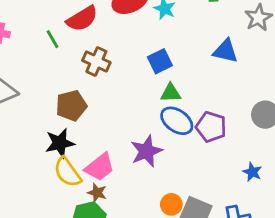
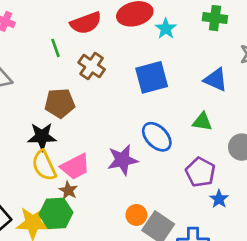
green line: (52, 39) -> (55, 48), moved
blue square: (160, 61) -> (152, 77), size x1.4
green triangle: (171, 93) -> (202, 122), moved
purple pentagon: (211, 127) -> (200, 172), moved

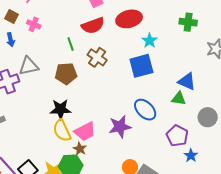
cyan star: (166, 29) -> (150, 41), moved
blue triangle: (216, 80) -> (187, 81), moved
brown pentagon: (60, 103) -> (66, 74), moved

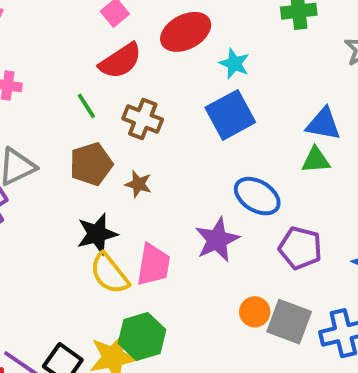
pink trapezoid: (85, 131) -> (153, 265), turned -40
purple pentagon: (177, 136) -> (300, 248), moved
brown star: (80, 149) -> (138, 184), moved

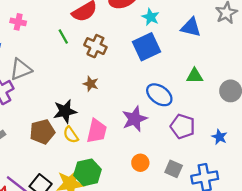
blue triangle: (323, 124) -> (191, 27), moved
brown pentagon: (91, 164) -> (42, 132), moved
yellow semicircle: (109, 274) -> (71, 135), size x0.7
orange circle: (255, 312) -> (140, 163), moved
gray square: (289, 322) -> (174, 169), size x0.7

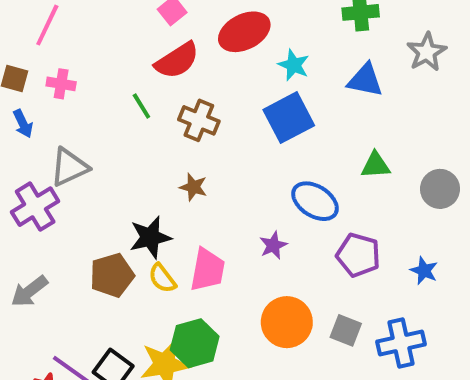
purple star: (135, 119) -> (273, 245), size x0.6
orange circle: (140, 163) -> (287, 322), size x1.6

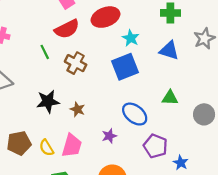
brown star: (193, 187) -> (77, 109), moved
black star: (150, 237) -> (48, 101), moved
blue star: (424, 271) -> (181, 163), moved

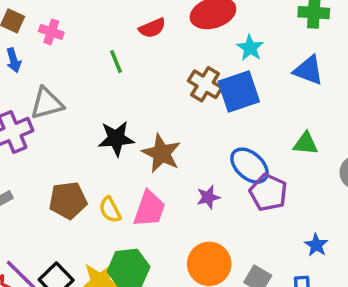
red semicircle: (67, 29) -> (152, 28), size x0.7
brown cross: (76, 63) -> (205, 84), moved
brown star: (77, 109) -> (161, 153), size x1.6
purple pentagon: (155, 146) -> (268, 192), moved

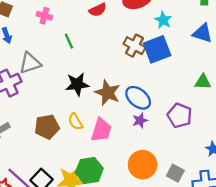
pink cross: (51, 32) -> (44, 16), moved
green line: (116, 62) -> (69, 41), moved
blue ellipse: (249, 166) -> (138, 98), moved
yellow semicircle: (110, 210) -> (75, 122), moved

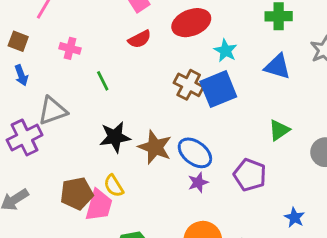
green triangle: (203, 82) -> (279, 130), turned -36
pink trapezoid: (101, 130) -> (99, 205), moved

